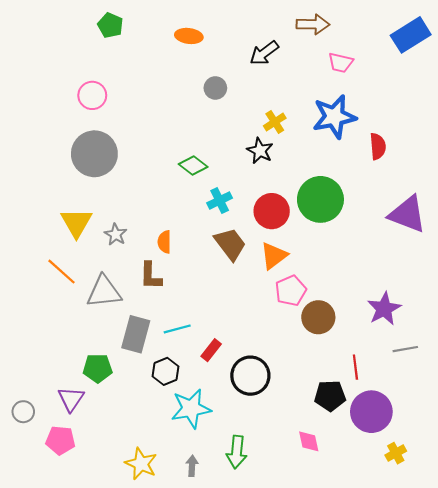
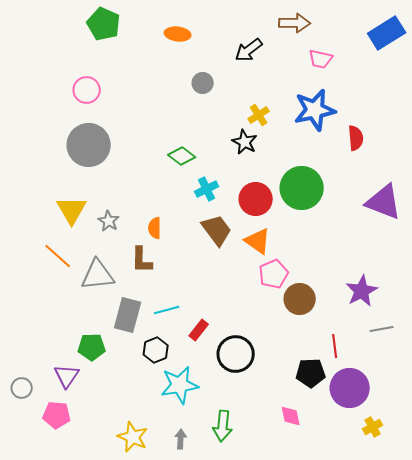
green pentagon: (110, 25) -> (104, 24), size x1.4
orange triangle: (274, 256) -> (258, 241), turned -48

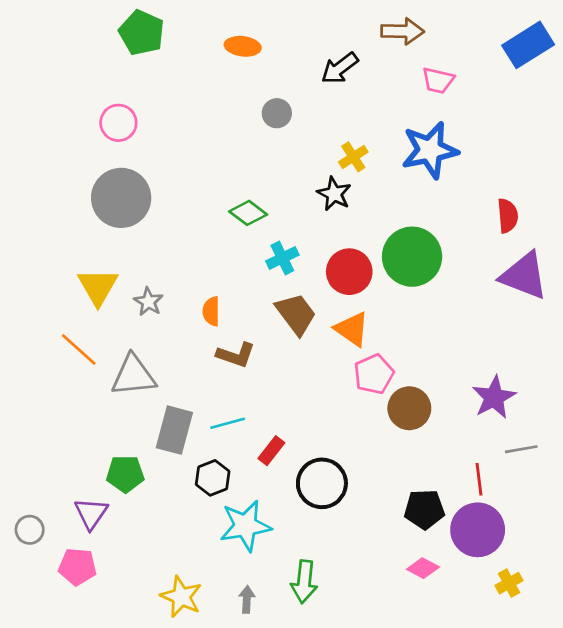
red semicircle: (356, 138) -> (508, 216), moved
brown L-shape: (142, 260) -> (236, 355), moved, turned -72
red line: (335, 346) -> (479, 479), moved
pink diamond: (291, 416) -> (423, 568), moved, turned -50

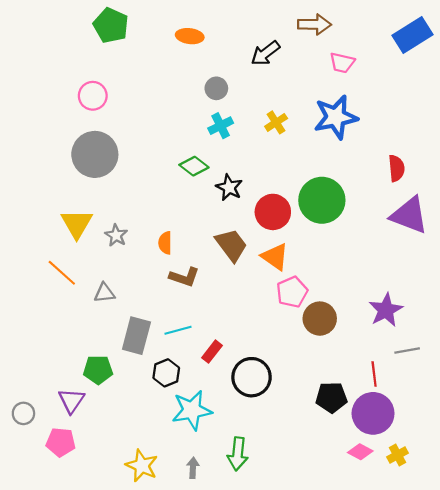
black star: (334, 194) -> (229, 187), moved
cyan cross: (282, 258) -> (221, 126), moved
gray triangle: (133, 375) -> (104, 293), size x0.6
pink diamond: (423, 568) -> (360, 452), moved

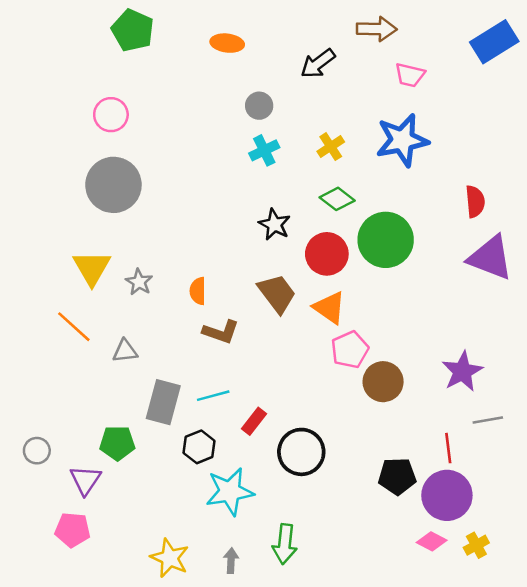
green diamond: (194, 166) -> (337, 199), moved
gray circle: (23, 413) -> (37, 451), moved

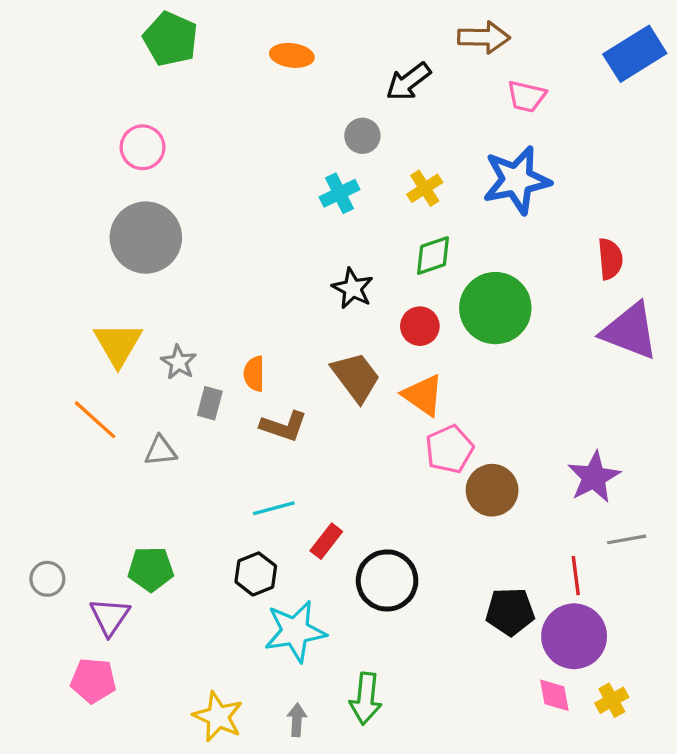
gray circle: (259, 106) -> (362, 136), moved
green diamond: (337, 199) -> (433, 256), turned -56
red circle: (327, 254) -> (420, 326), size x0.7
gray rectangle: (163, 402) -> (210, 403), moved, size x0.6
pink diamond: (432, 541) -> (554, 695), turned 52

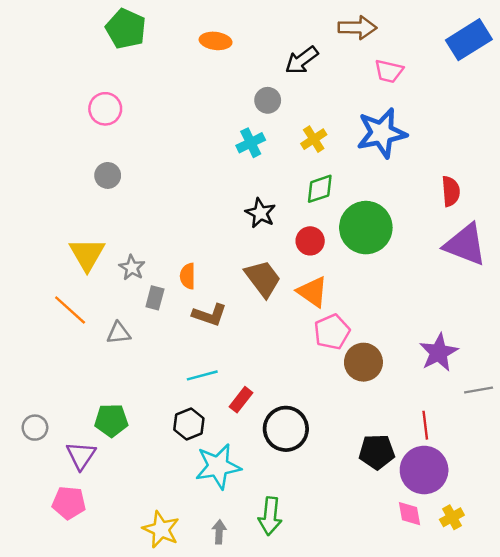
gray circle: (146, 238) -> (108, 175), size x0.5
gray line: (627, 539) -> (479, 390), moved

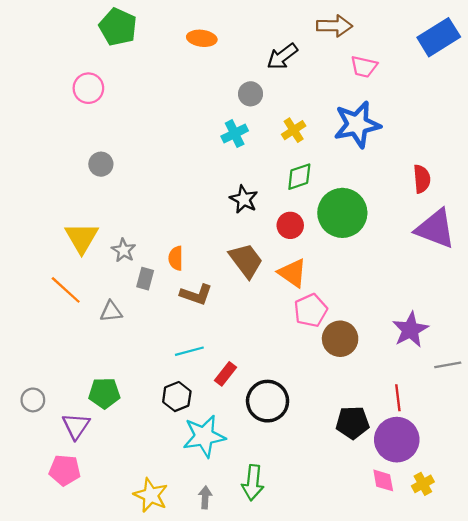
pink circle: (105, 109) -> (88, 88), moved

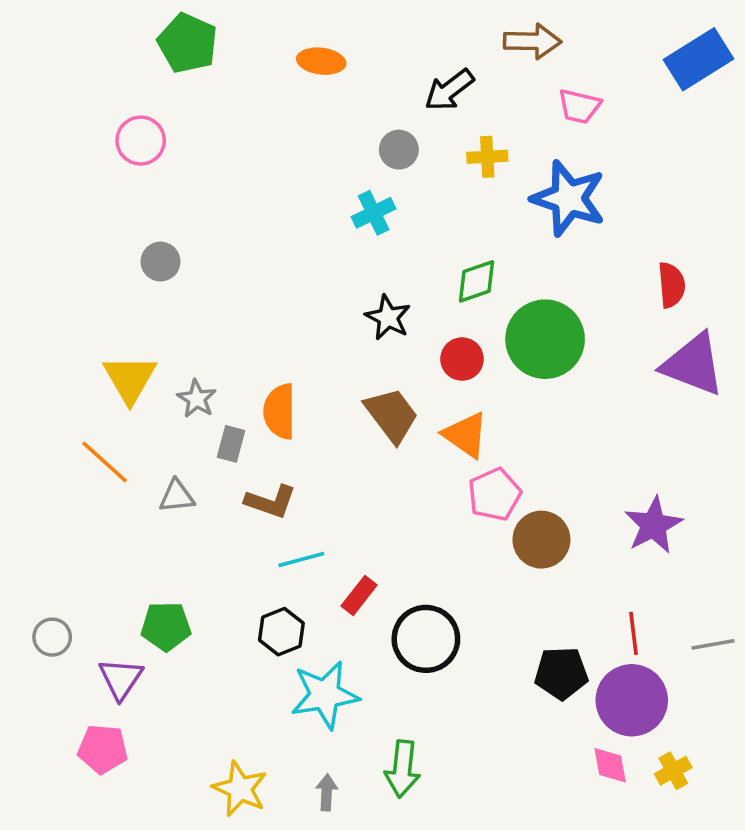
blue star: (357, 124) -> (569, 198), turned 30
yellow cross: (294, 130) -> (487, 157), moved, turned 30
orange semicircle: (176, 258) -> (280, 411), size x1.4
brown L-shape: (196, 295) -> (271, 502), moved
gray line: (448, 365) -> (713, 644), moved

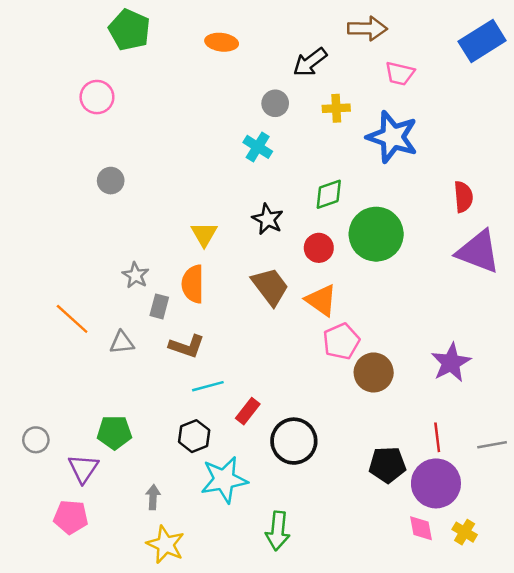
cyan cross: (374, 213) -> (258, 147), turned -32
yellow triangle: (130, 379) -> (204, 234), moved, size x0.7
yellow cross: (673, 771) -> (465, 532), turned -30
gray arrow: (327, 792) -> (153, 497), moved

